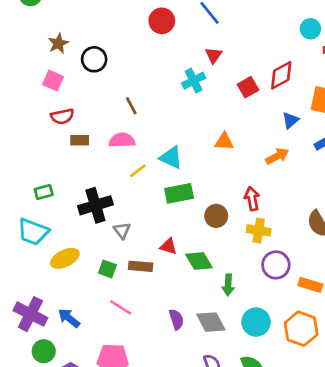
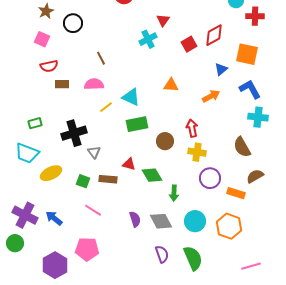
green circle: (44, 351) -> (15, 243), moved

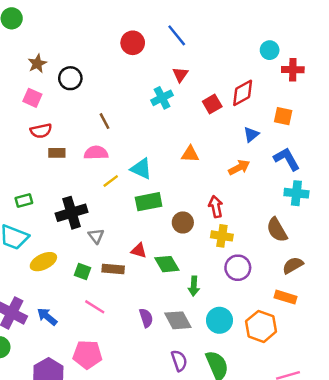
orange square: (247, 54) -> (283, 116), size x0.7
orange rectangle: (236, 193) -> (285, 297), moved

